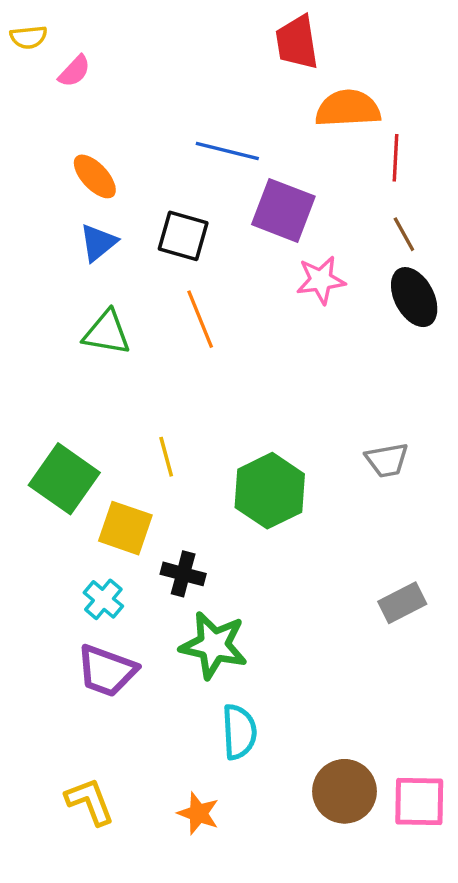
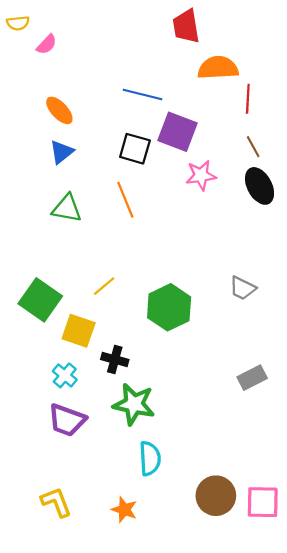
black square: (183, 236) -> (135, 149), moved
yellow line: (166, 457) -> (104, 286), turned 65
gray trapezoid: (387, 460) -> (242, 288), turned 36

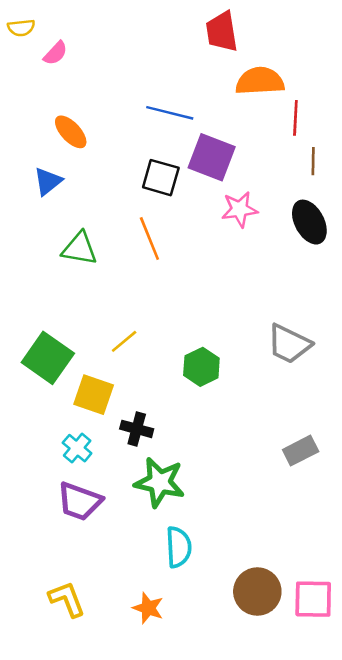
brown line: (253, 147) -> (313, 161), moved, turned 30
blue triangle: (62, 152) -> (48, 181), moved
gray trapezoid: (242, 288) -> (289, 344), size x1.4
green hexagon: (169, 307) -> (201, 367), size x0.7

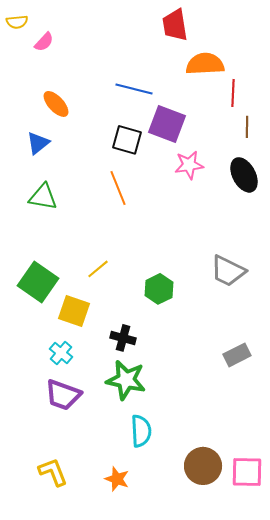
green triangle: (80, 249) -> (43, 197), moved
black cross: (137, 429) -> (123, 338), moved

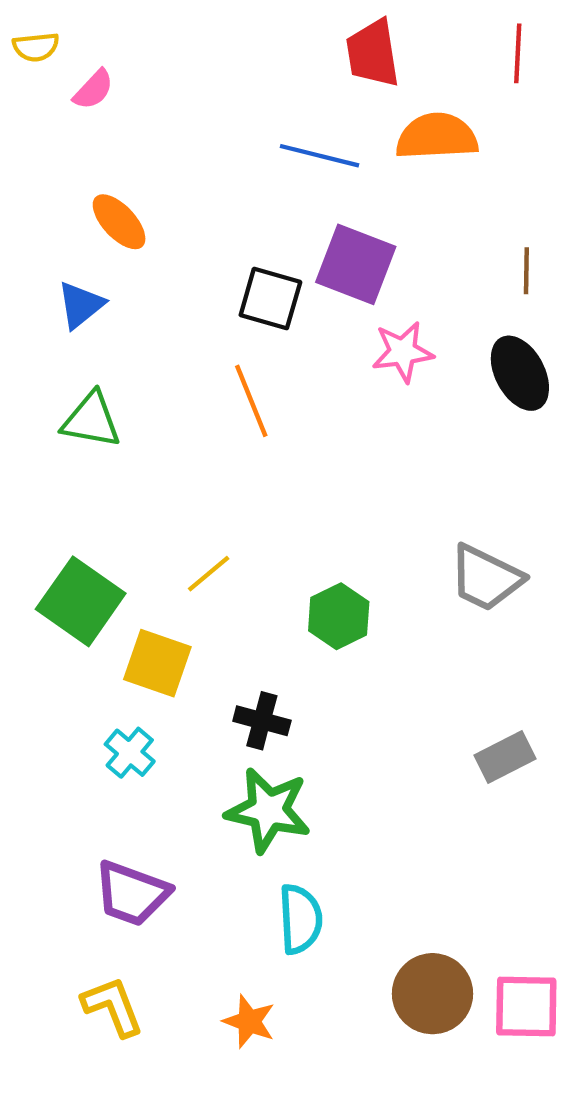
blue line: (134, 89) -> (319, 156), moved
red line: (233, 93) -> (518, 53), moved
purple trapezoid: (63, 395) -> (132, 893), moved

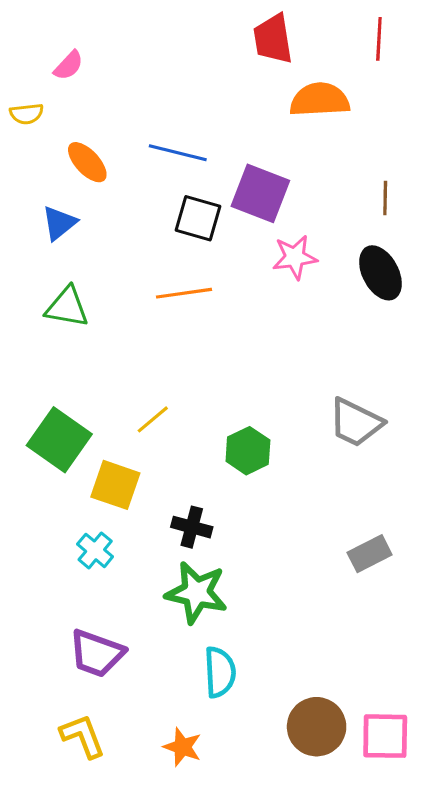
yellow semicircle: (36, 47) -> (26, 114), moved
blue line: (319, 156) -> (178, 153), moved
orange line: (251, 401) -> (184, 293), turned -76

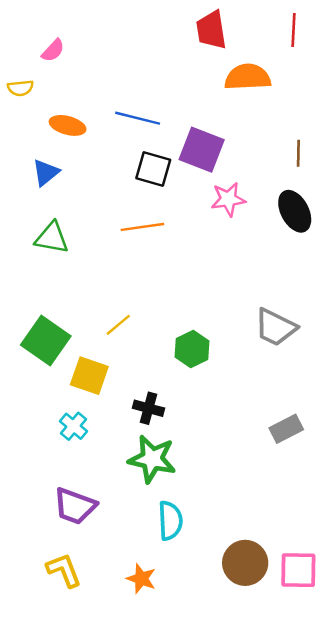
orange ellipse: (87, 162) -> (68, 125), turned -32

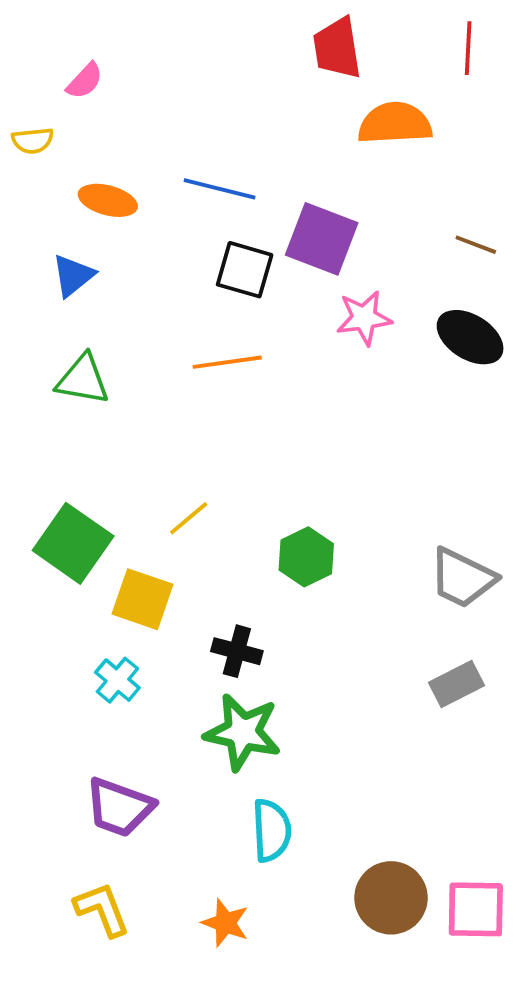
brown line: (298, 153) -> (476, 245), turned -70
black ellipse: (295, 211) -> (470, 337), turned -30
gray trapezoid: (275, 327) -> (462, 578), moved

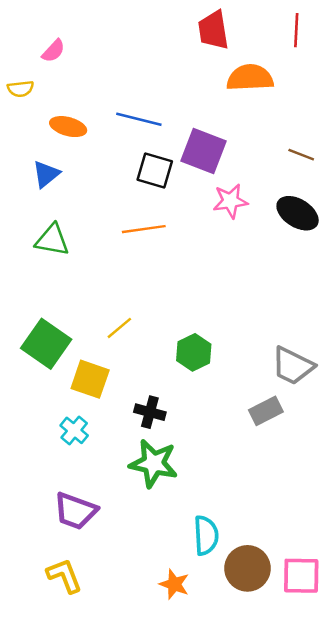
gray rectangle: (457, 684) -> (266, 411), moved
cyan semicircle: (272, 830) -> (206, 535), moved
orange star: (225, 923) -> (174, 584), moved

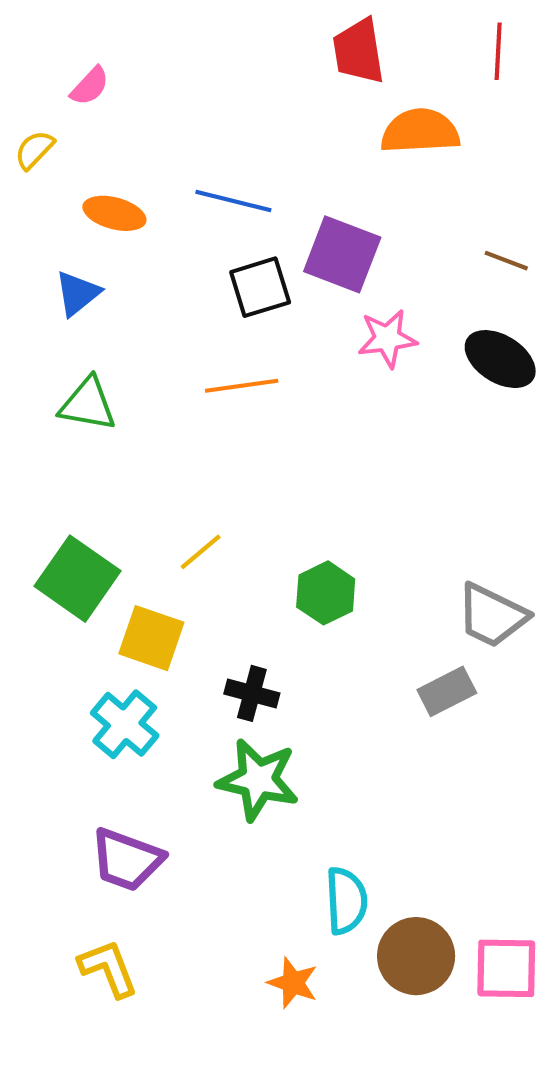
yellow semicircle: (20, 89) -> (34, 150), turned 140
black square: (155, 171) -> (260, 287), turned -33
cyan cross: (74, 430) -> (125, 724), size x1.4

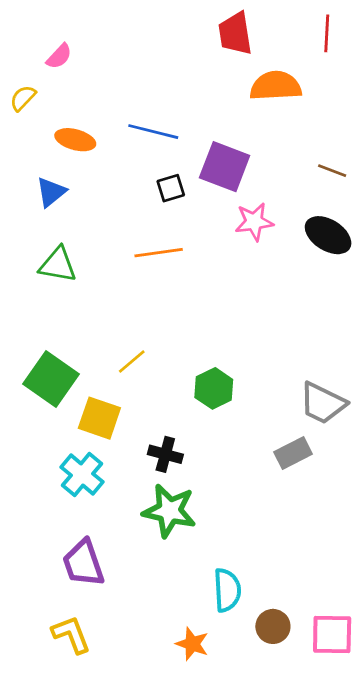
black square: (260, 287) -> (171, 188), size x0.7
purple trapezoid: (127, 860) -> (83, 563), turned 51
brown circle: (416, 956) -> (273, 626), size x0.7

